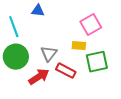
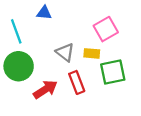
gray triangle: (49, 54) -> (65, 52), moved, turned -30
red rectangle: (66, 71) -> (77, 82), turned 42

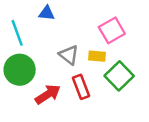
green square: (113, 72) -> (119, 76), turned -32

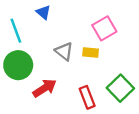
blue triangle: (47, 13) -> (43, 12), turned 35
green square: (119, 76) -> (120, 88), moved
red rectangle: (81, 87) -> (87, 97), moved

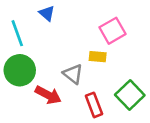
gray triangle: (64, 51) -> (73, 74), moved
red arrow: (45, 88) -> (48, 95), turned 60

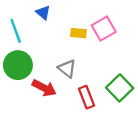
yellow rectangle: (98, 57) -> (79, 33), moved

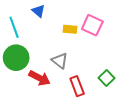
pink square: (104, 29) -> (92, 25), turned -35
green square: (120, 88) -> (107, 78), size x0.7

